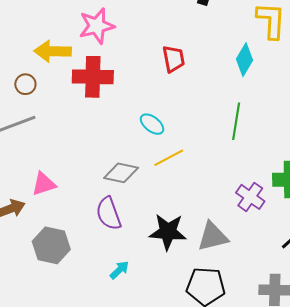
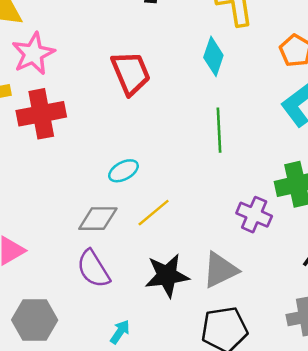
red trapezoid: (174, 59) -> (131, 73), size x1.4
cyan ellipse: (152, 124) -> (123, 171), moved, turned -55
yellow line: (169, 158) -> (154, 213), moved

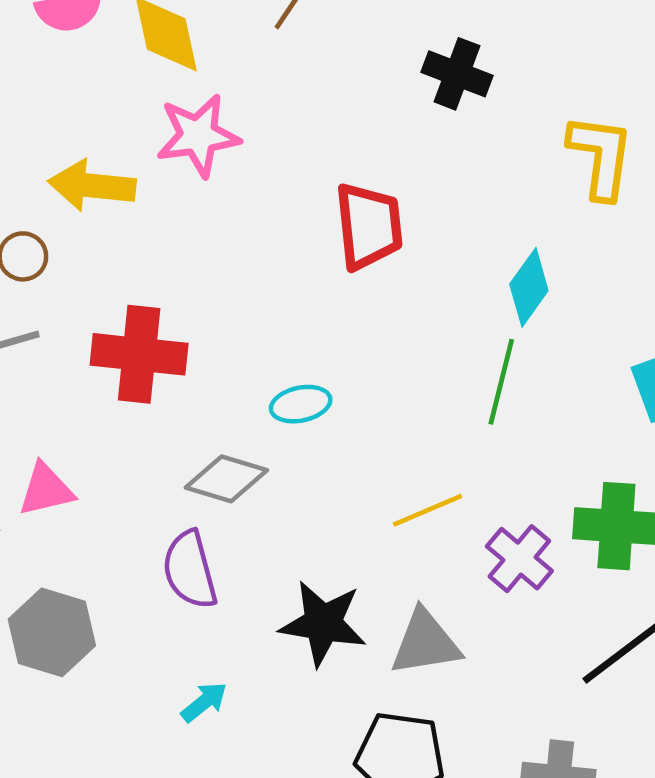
cyan diamond: (213, 56) -> (529, 287), moved
red cross: (41, 114) -> (139, 354), moved
yellow line: (154, 213) -> (427, 510), moved

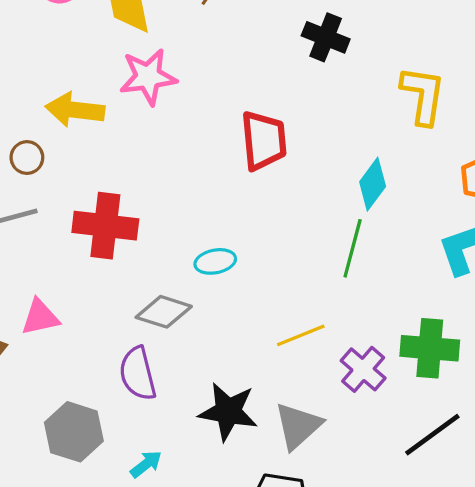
gray hexagon: (52, 632) -> (74, 432), moved
gray triangle: (425, 643) -> (298, 426), turned -34

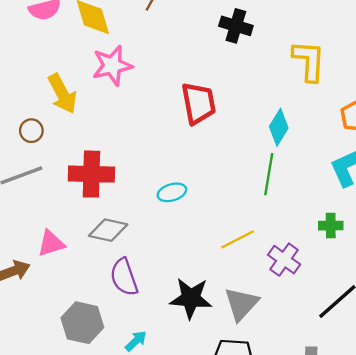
yellow arrow: (75, 110) -> (62, 94), turned -120
gray diamond: (164, 312) -> (108, 230), moved
green cross: (430, 348) -> (331, 226), moved, size x0.6

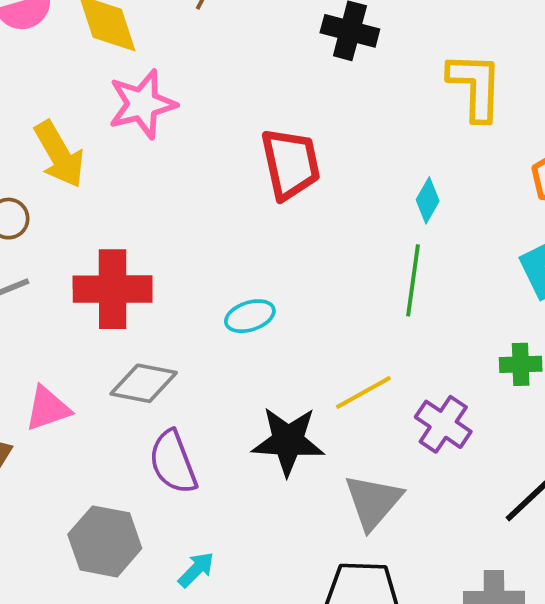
cyan diamond: (279, 127) -> (428, 200), size x0.7
black star: (191, 298) -> (288, 441), moved

